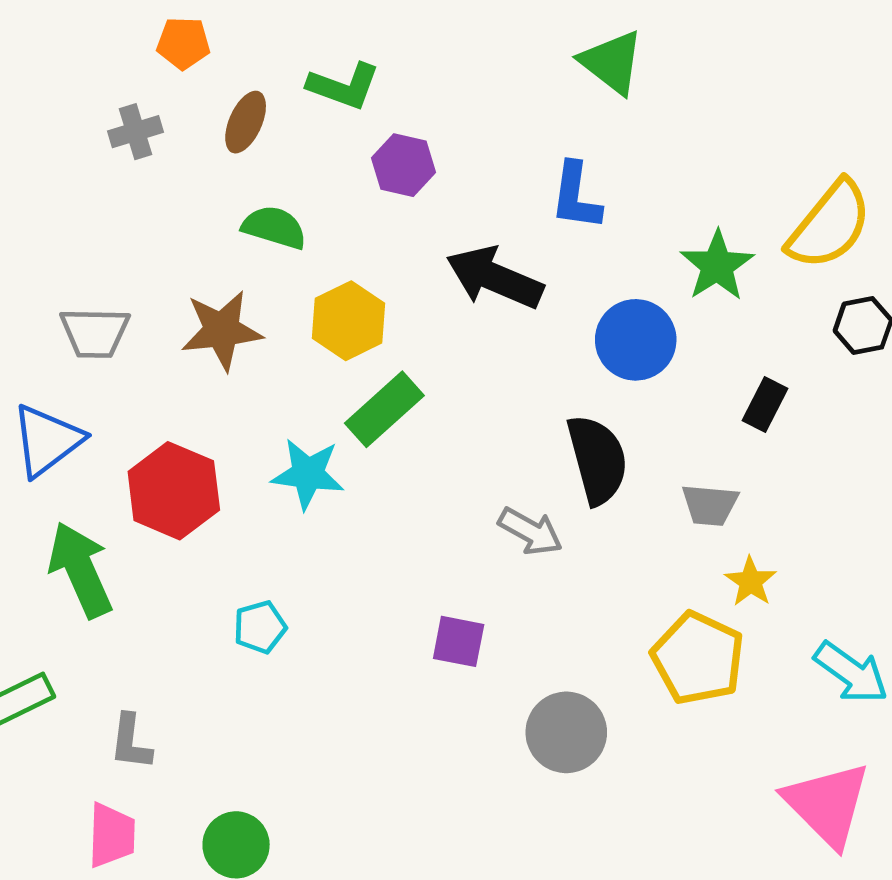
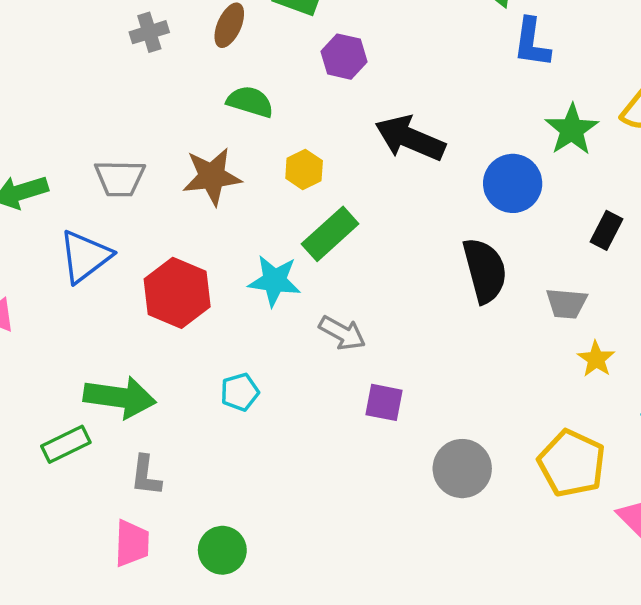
blue L-shape: (576, 196) -> (532, 43), moved
yellow hexagon: (348, 321) -> (304, 170), size x0.7
gray arrow: (530, 531) -> (342, 333), moved
green arrow: (80, 570) -> (120, 397), moved, turned 122
yellow pentagon: (698, 658) -> (572, 463), moved

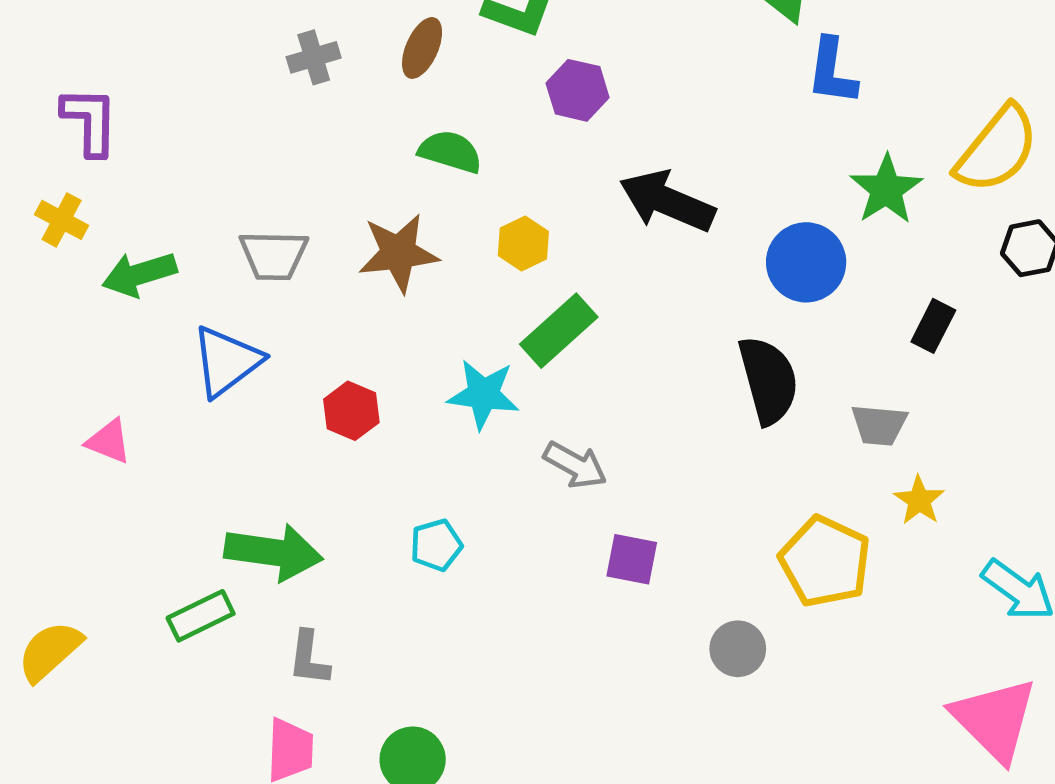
red hexagon: (177, 293) -> (351, 411), size x0.6
yellow pentagon: (572, 463) -> (825, 562), moved
gray circle: (462, 469) -> (738, 649), size x0.7

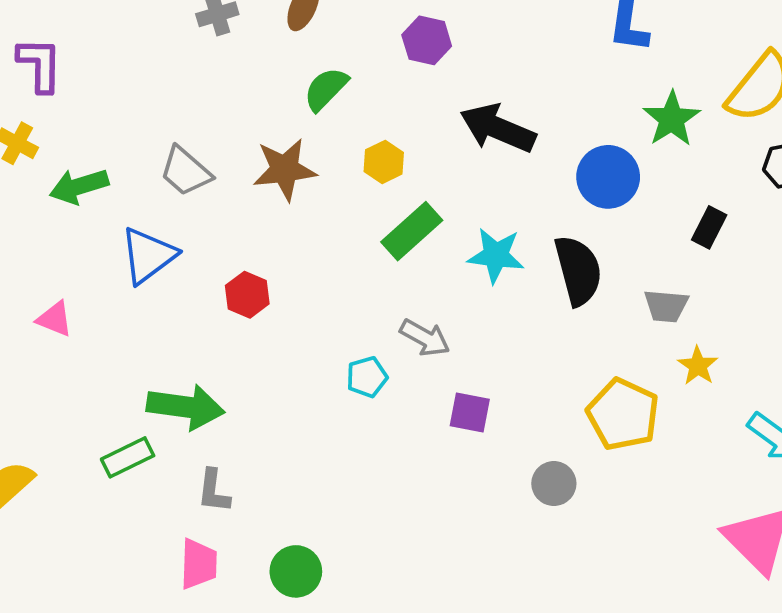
green semicircle: (450, 152) -> (326, 89), turned -63
gray trapezoid: (274, 255) -> (186, 171), turned 40
cyan star: (483, 394) -> (496, 255), moved
cyan pentagon: (436, 545) -> (367, 377), moved

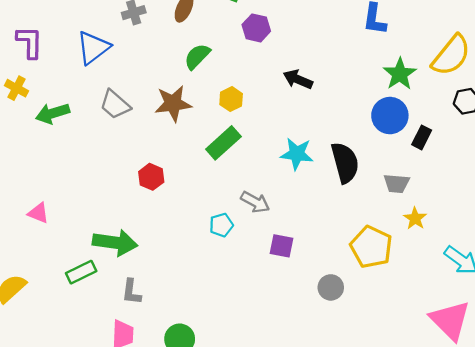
black arrow: (498, 128) -> (298, 79), size x0.7
blue circle: (608, 177) -> (390, 116), moved
green rectangle: (412, 231) -> (223, 143), moved
blue triangle: (148, 255) -> (93, 48), moved
pink triangle: (55, 319) -> (38, 213), moved

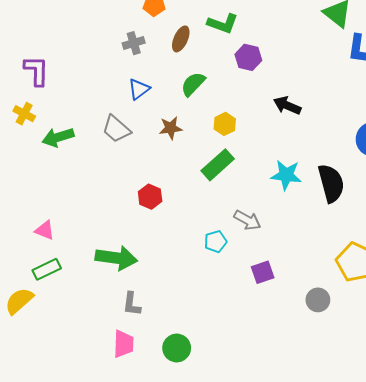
blue triangle: (93, 48) -> (139, 89), moved, size x0.7
brown star: (173, 103) -> (171, 128), size x0.7
purple square: (281, 246) -> (263, 272), moved, turned -30
green rectangle: (81, 272) -> (47, 269), moved

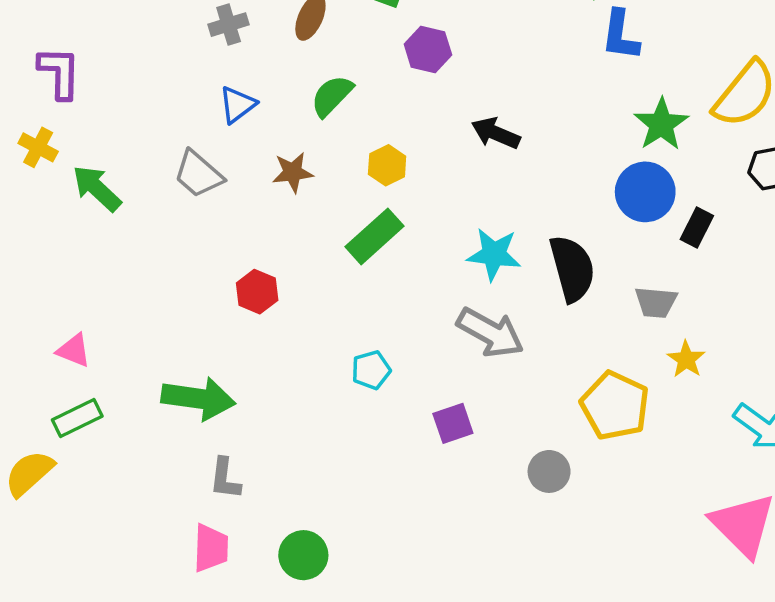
green arrow: (58, 137) -> (97, 188), turned 60
gray arrow: (247, 220) -> (490, 333), moved, size x1.4

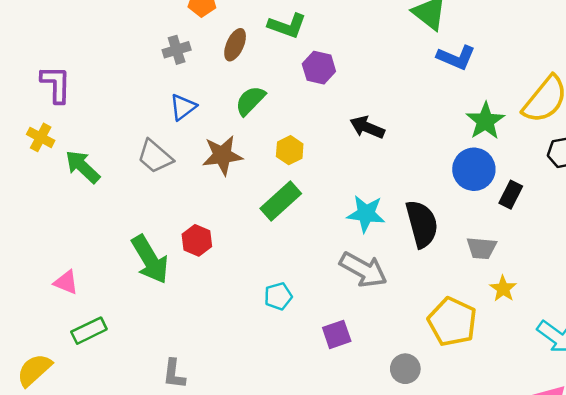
blue L-shape: (620, 35) -> (456, 57), turned -75
brown star: (293, 172) -> (222, 155), size x1.4
green arrow: (198, 398) -> (150, 259), moved, turned 51
green rectangle: (77, 418) -> (89, 331), moved

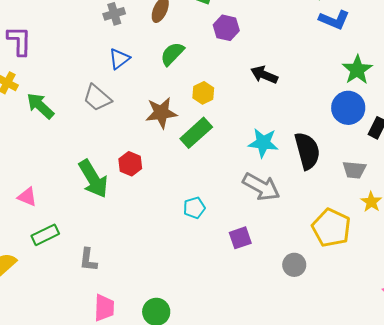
brown star: (222, 155) -> (161, 113), moved
gray L-shape: (174, 374) -> (88, 260), moved

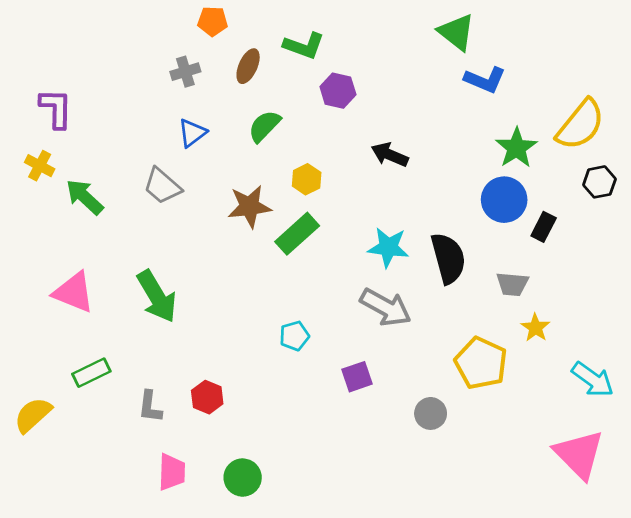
red hexagon: (130, 164) -> (207, 397), moved
pink triangle: (27, 197) -> (74, 292), moved, size x1.6

